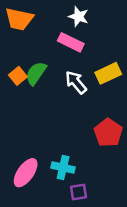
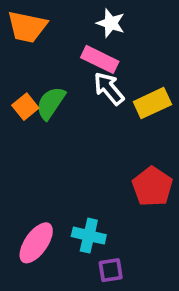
white arrow: (76, 82) -> (109, 88), moved

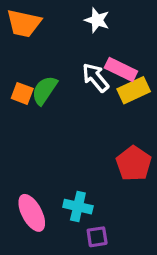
pink rectangle: (100, 59) -> (121, 70), moved
orange square: (25, 107) -> (22, 93), turned -30
pink ellipse: (36, 243) -> (32, 213), turned -63

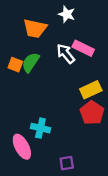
orange trapezoid: (24, 23) -> (35, 28), moved
yellow rectangle: (134, 90) -> (91, 90), moved
cyan cross: (78, 207) -> (40, 128), moved

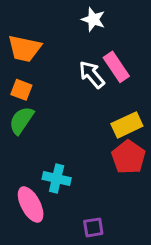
orange trapezoid: (35, 28) -> (24, 48), moved
pink rectangle: (83, 48) -> (116, 67), turned 30
green semicircle: (31, 62) -> (21, 120), moved

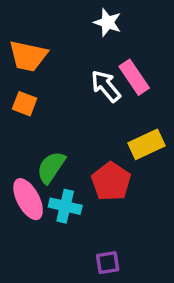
green semicircle: (21, 120) -> (51, 167), moved
red pentagon: (128, 157) -> (111, 181), moved
pink ellipse: (31, 204) -> (28, 199), moved

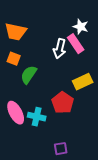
white star: (108, 22) -> (81, 27), moved
white arrow: (106, 86) -> (60, 49), turned -126
green semicircle: (51, 167) -> (29, 75), moved

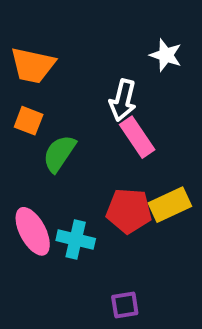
pink rectangle: (76, 44) -> (137, 137), moved
yellow rectangle: (83, 82) -> (170, 205), moved
red pentagon: (63, 103) -> (129, 211), turned -30

